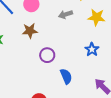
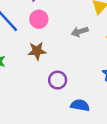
blue semicircle: (66, 76) -> (80, 105), turned -56

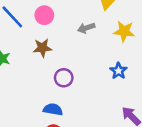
blue semicircle: (80, 105) -> (53, 109), moved

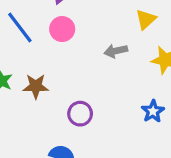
brown star: (42, 48) -> (36, 86), moved

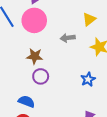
pink circle: (62, 29) -> (34, 20), size x1.5
brown star: (36, 86) -> (35, 56), moved

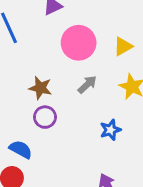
pink circle: (34, 20) -> (79, 43), moved
gray arrow: (68, 38) -> (87, 84), moved, turned 136

